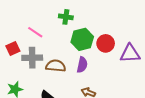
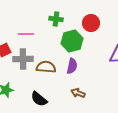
pink line: (35, 32) -> (26, 34), turned -35
red circle: (106, 43) -> (91, 23), moved

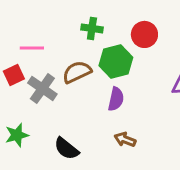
pink line: (26, 34) -> (32, 48), moved
gray cross: (23, 59) -> (42, 89), turned 36
brown semicircle: (46, 67) -> (77, 72), moved, turned -30

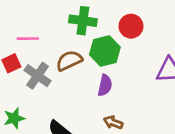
green cross: (92, 28) -> (83, 21), size x1.4

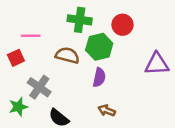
brown semicircle: (69, 61) -> (67, 55), turned 40
gray cross: (38, 76) -> (39, 87), moved

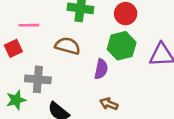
green hexagon: (99, 47) -> (122, 46), moved
gray cross: (39, 87) -> (38, 79), turned -30

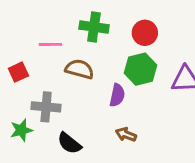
pink line: (29, 25) -> (50, 44), moved

